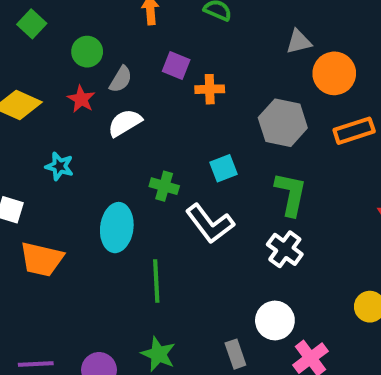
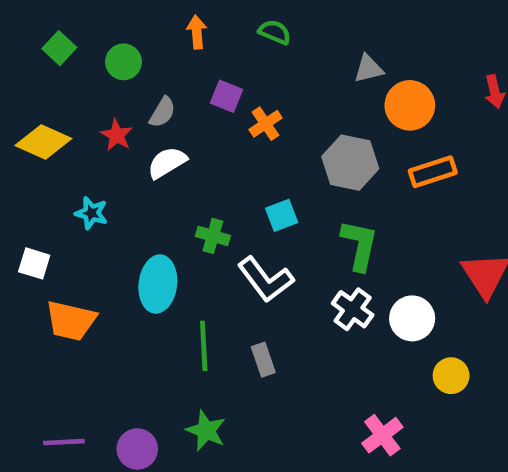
green circle: (87, 52) -> (123, 62), moved
orange cross: (210, 89) -> (266, 124), turned -32
white circle: (275, 320) -> (412, 318), moved
gray rectangle: (235, 354) -> (263, 360), moved

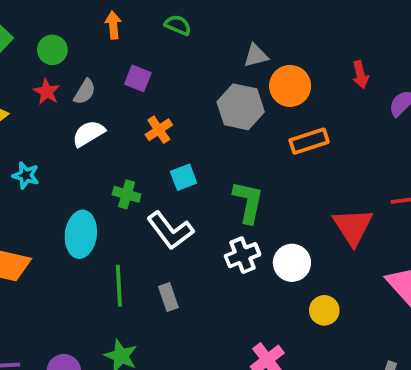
orange cross: (266, 124) -> (159, 130), moved
red star: (117, 135) -> (47, 92), moved
gray hexagon: (350, 163) -> (241, 107), moved
white cross: (353, 309) -> (243, 255), turned 32

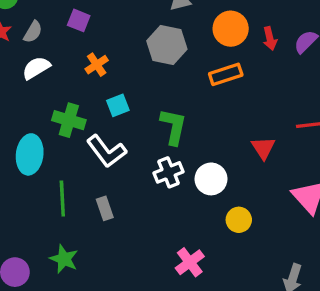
red arrow: (360, 75) -> (270, 38), moved
orange circle: (290, 86) -> (231, 29), moved
green cross: (127, 194) -> (69, 120), size x1.4
red triangle: (353, 227) -> (263, 148), size x0.7

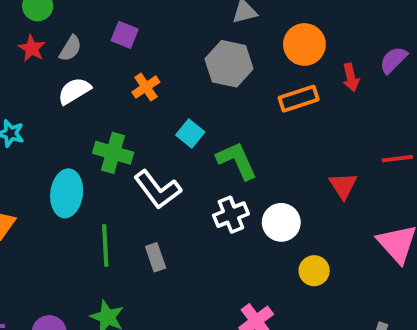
red arrow: (270, 38) -> (351, 77), moved
cyan square: (118, 105) -> (190, 133), moved, turned -30
green L-shape: (173, 127) -> (237, 160), turned -36

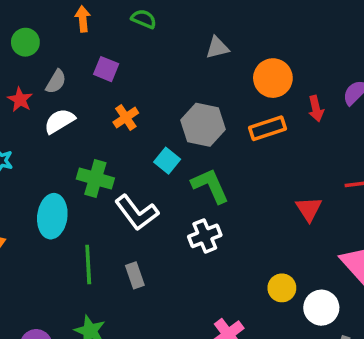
red star: (32, 48) -> (20, 100), moved
gray hexagon: (229, 64) -> (203, 125), moved
white circle: (281, 222) -> (321, 308), moved

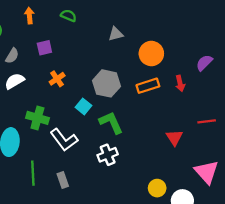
purple square: (106, 69) -> (44, 48), turned -35
red arrow: (316, 109) -> (180, 83), moved

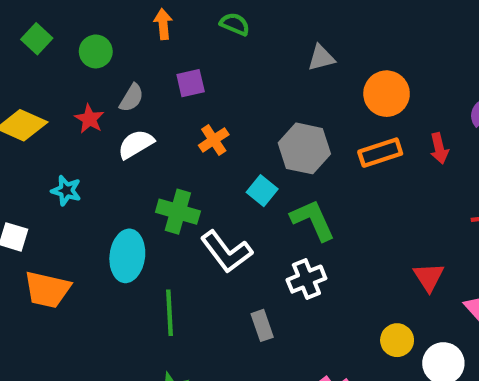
red triangle: (174, 137) -> (429, 277), moved
gray rectangle: (63, 180) -> (262, 325), moved

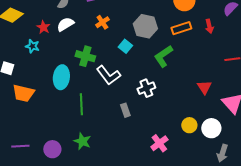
red star: (89, 119) -> (43, 27), moved
green L-shape: (313, 220) -> (163, 56), moved, turned -100
yellow circle: (397, 340) -> (189, 125), moved

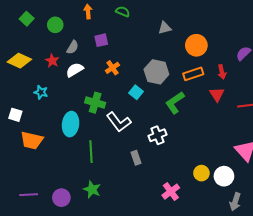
red star: (43, 27) -> (52, 61), moved
red triangle: (204, 87) -> (217, 94), moved

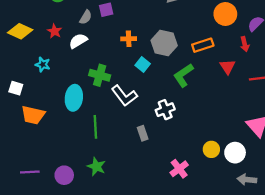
orange circle: (196, 45) -> (225, 14), moved
gray semicircle: (73, 47) -> (86, 17), moved
orange cross: (112, 68) -> (129, 39), moved, turned 32
red arrow: (222, 72) -> (245, 44), moved
gray arrow: (235, 202) -> (247, 179), turned 78

